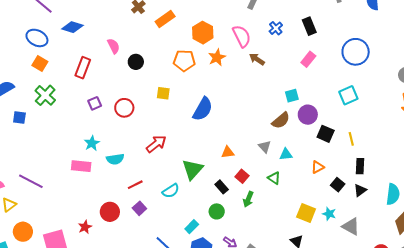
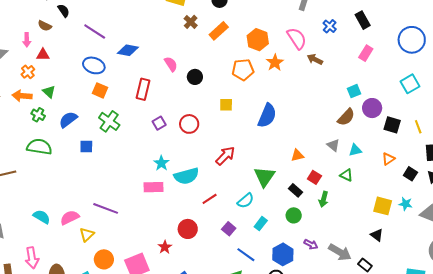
cyan semicircle: (115, 159) -> (186, 176), size x1.4
purple square: (139, 208) -> (229, 229), moved
cyan rectangle: (192, 227) -> (261, 224), moved

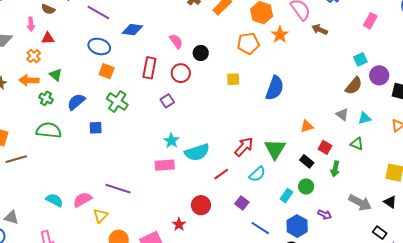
red circle: (189, 124) -> (181, 73), moved
red arrow: (225, 156) -> (244, 147), moved
cyan rectangle: (261, 224) -> (287, 196), moved
gray arrow: (340, 252) -> (360, 203), moved

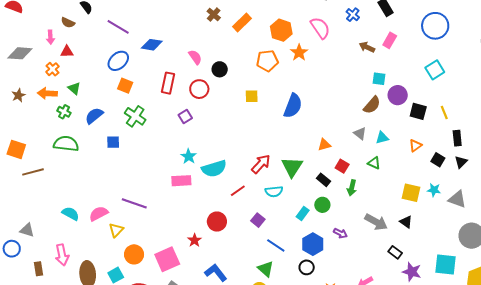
brown arrow: (320, 30) -> (367, 47), moved
blue ellipse: (99, 46) -> (118, 61), turned -60
cyan square: (360, 59) -> (379, 79), turned 32
cyan semicircle: (257, 174) -> (274, 191), turned 36

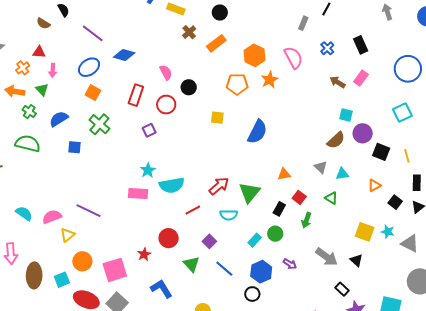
pink arrow: (50, 37) -> (53, 70), moved
black rectangle: (324, 180) -> (279, 209), turned 72
green triangle: (266, 269) -> (192, 264), moved

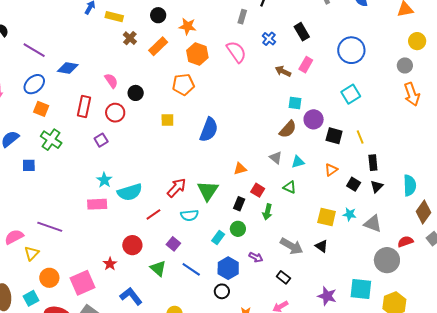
orange star: (270, 80) -> (188, 26), moved, turned -30
black rectangle: (342, 289) -> (283, 277), moved

